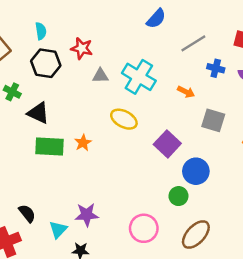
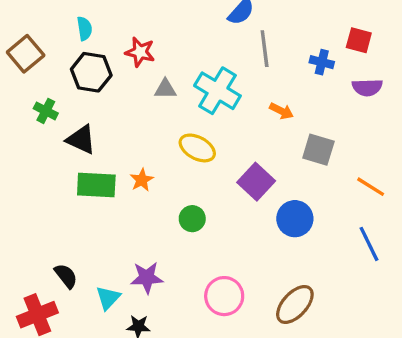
gray line: (193, 43) -> (265, 49), moved, turned -65
blue cross: (216, 68) -> (322, 62), moved
green circle: (179, 196) -> (192, 219), moved

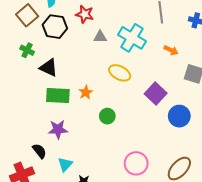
brown square: (26, 54) -> (27, 15), moved
green circle: (192, 219) -> (107, 116), moved
purple star: (147, 278) -> (58, 129), moved

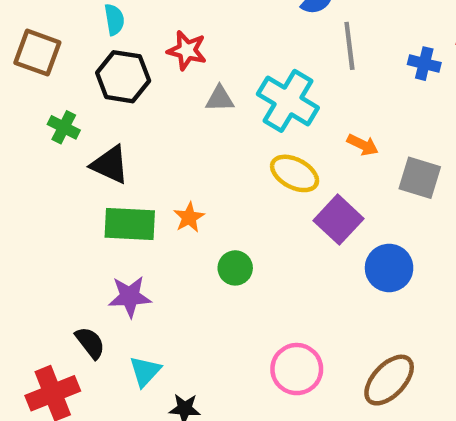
brown square: (27, 15) -> (37, 53), moved, turned -30
orange arrow: (171, 50) -> (363, 145), moved
yellow ellipse: (120, 73) -> (295, 173), moved

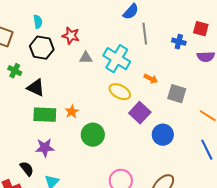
green circle: (235, 268) -> (93, 135), size x1.5

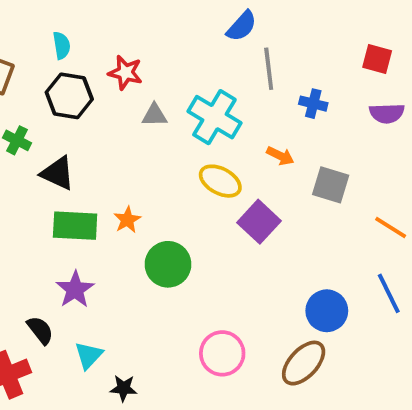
blue cross: (179, 42) -> (313, 104), moved
blue circle: (163, 135) -> (327, 311), moved
purple star: (45, 148) -> (75, 289), turned -30

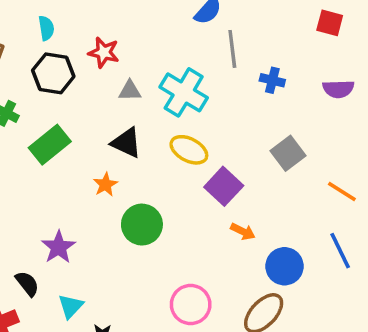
red square: (377, 59) -> (330, 23), moved
orange arrow: (280, 156) -> (243, 231), moved
black triangle: (58, 173) -> (126, 143), moved
gray square: (331, 185) -> (288, 153), turned 36
green rectangle: (75, 226) -> (50, 145), moved, turned -42

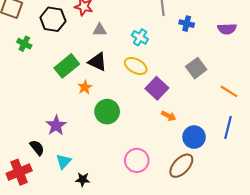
cyan cross: (184, 92) -> (140, 37), moved, size x0.6
green rectangle: (50, 145) -> (67, 66), moved
blue line: (340, 251) -> (228, 128), turned 40

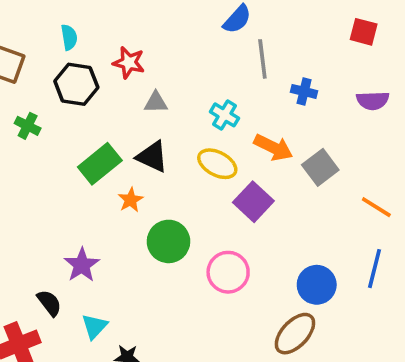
orange arrow: (169, 116) -> (273, 147), moved, size x1.5
pink circle: (137, 160) -> (228, 272), moved

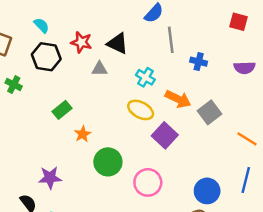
cyan semicircle: (69, 37) -> (41, 25), turned -35
black triangle: (152, 157) -> (118, 43), moved
green rectangle: (100, 164) -> (62, 110), size x0.7
purple star: (82, 265) -> (50, 178), turned 30

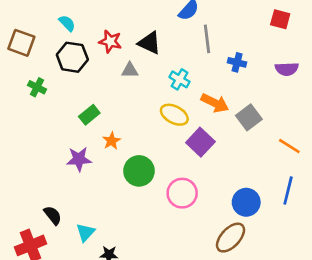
purple star: (50, 178) -> (79, 159), moved

